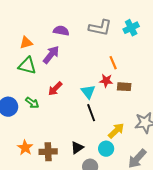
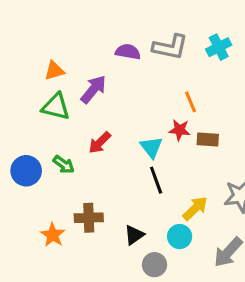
purple semicircle: (61, 31) -> (128, 52), moved
brown cross: (48, 152) -> (89, 218), moved

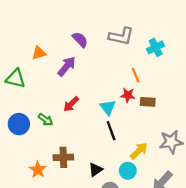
cyan cross: (219, 47) -> (156, 47), moved
purple semicircle: (128, 52) -> (80, 40), moved, turned 36
green triangle: (56, 107) -> (16, 78), moved

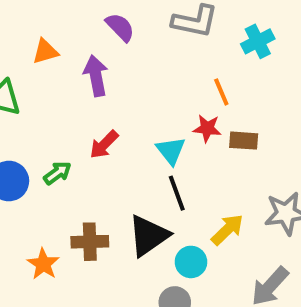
purple arrow: (67, 66) -> (96, 76), turned -50
green arrow: (46, 120) -> (57, 173), turned -72
black triangle: (96, 170) -> (148, 236), moved, size x1.6
cyan circle: (128, 171) -> (191, 262), moved

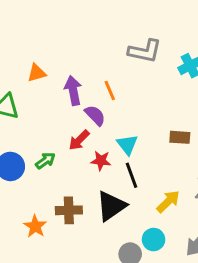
purple semicircle: (120, 27) -> (95, 115), moved
orange line: (221, 92) -> (110, 91), moved
red star: (207, 128) -> (101, 161), moved
cyan circle: (191, 262) -> (154, 240), moved

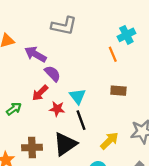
gray L-shape: (145, 51) -> (64, 26), moved
purple arrow: (73, 91) -> (35, 54), turned -50
orange line: (110, 91) -> (113, 54), moved

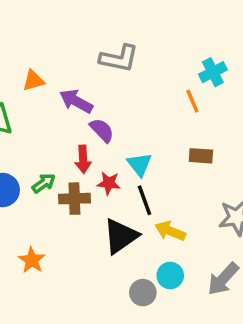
red arrow: (40, 93) -> (83, 159), turned -48
yellow arrow: (109, 141) -> (170, 231), moved, turned -114
brown cross: (32, 147) -> (74, 199), moved

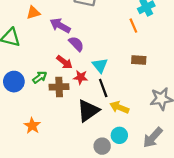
red arrow: (83, 159) -> (64, 62), turned -49

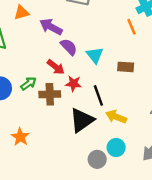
brown rectangle: (139, 60) -> (126, 67), moved
cyan triangle: (100, 65) -> (95, 55), moved

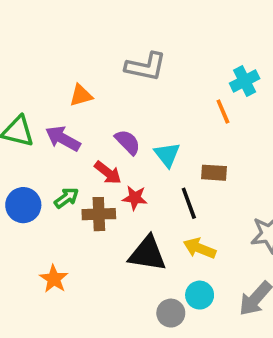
orange triangle: (21, 13) -> (81, 95), moved
purple arrow: (51, 27) -> (63, 139), moved
black line: (98, 95) -> (189, 203), moved
black triangle: (82, 120) -> (147, 254), turned 44

